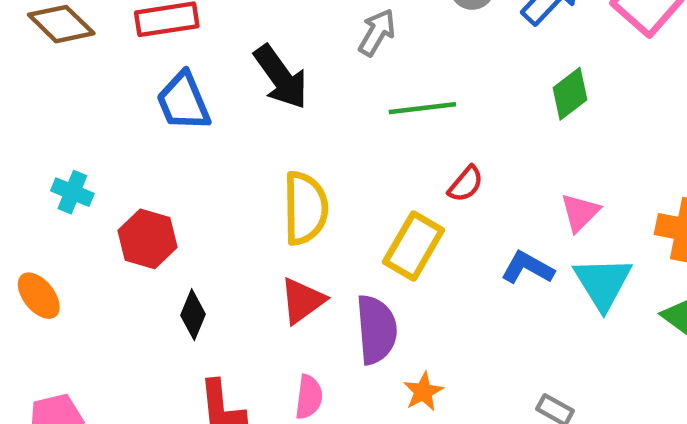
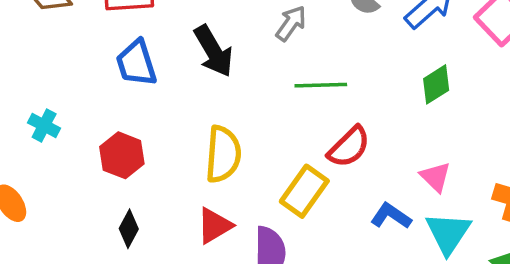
red semicircle: (466, 184) -> (349, 147), size x1.5
pink triangle: (580, 212) -> (436, 177), turned -36
red hexagon: (148, 239) -> (122, 155), moved

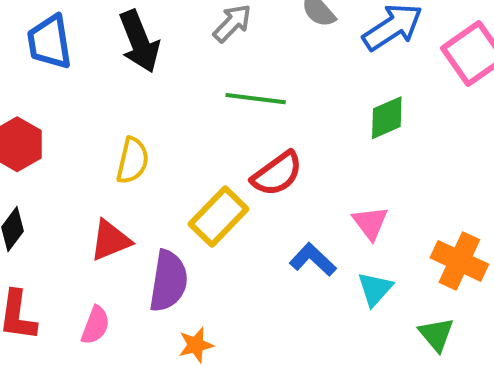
yellow semicircle: (223, 154) -> (133, 161), size x0.7
cyan triangle: (448, 233) -> (375, 289), size x0.7

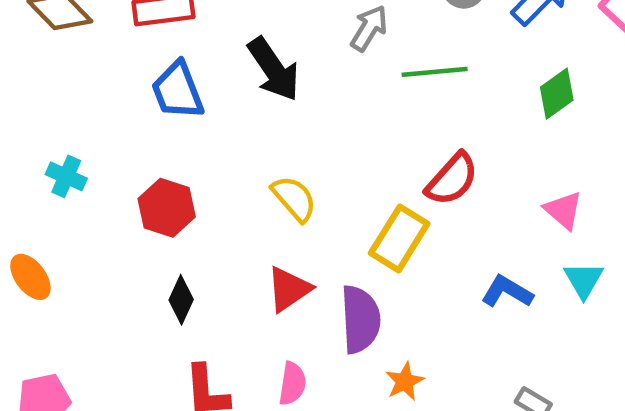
green line: (256, 99) -> (435, 72), moved
yellow semicircle: (133, 161) -> (294, 198), turned -42
blue L-shape: (313, 260) -> (507, 292), moved

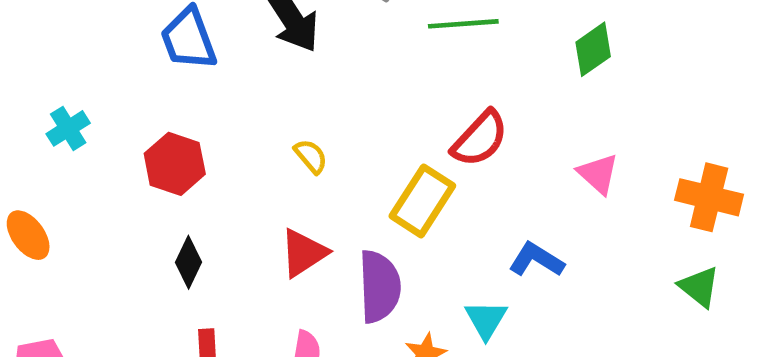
cyan cross: (66, 176) -> (68, 128), turned 33
yellow semicircle: (294, 198) -> (311, 156), size x0.7
cyan triangle: (584, 280) -> (486, 320), moved

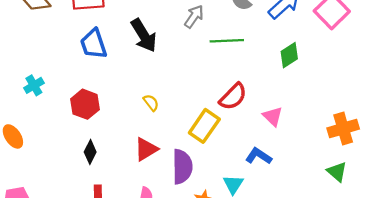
pink triangle: (598, 174) -> (273, 116), moved
orange cross: (709, 197) -> (343, 129), turned -32

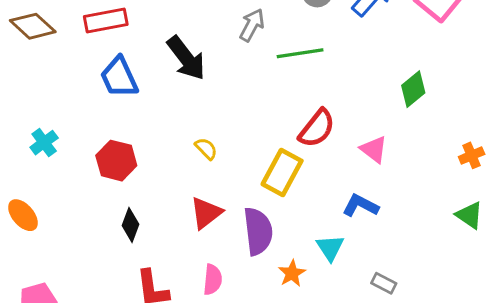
green diamond: (289, 55) -> (413, 89), moved
orange cross: (343, 129) -> (472, 155), size x0.6

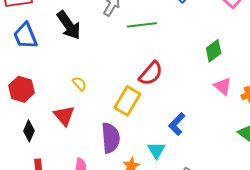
pink triangle: (374, 149) -> (223, 86), moved
blue L-shape: (360, 206) -> (177, 124), turned -75
red triangle: (206, 213) -> (64, 116), moved, turned -35

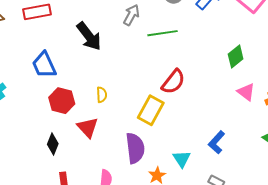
blue trapezoid: (25, 36) -> (44, 65), moved
yellow semicircle: (79, 84) -> (102, 95), turned 42
red hexagon: (22, 89) -> (62, 101), moved
blue L-shape: (177, 124) -> (217, 142), moved

